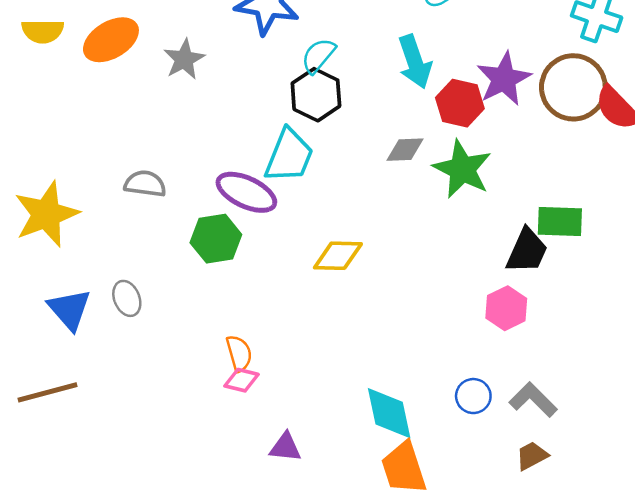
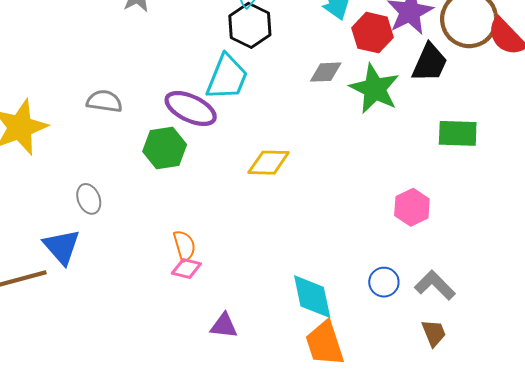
black trapezoid: (527, 251) -> (430, 63), moved
blue triangle: (69, 309) -> (62, 247), moved
brown trapezoid: (532, 456) -> (434, 333), turned 96

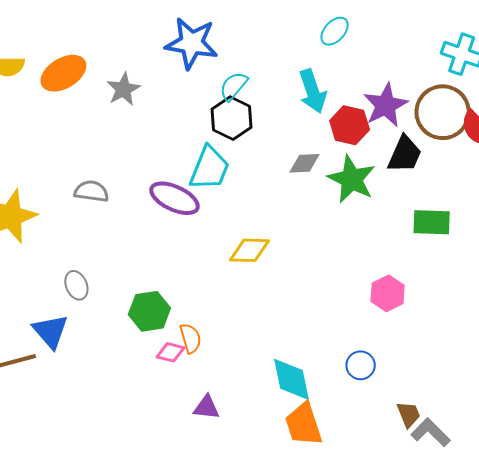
green hexagon: (165, 148) -> (149, 311), moved
orange semicircle: (184, 246) -> (190, 338), moved
gray L-shape: (435, 285) -> (431, 432), moved

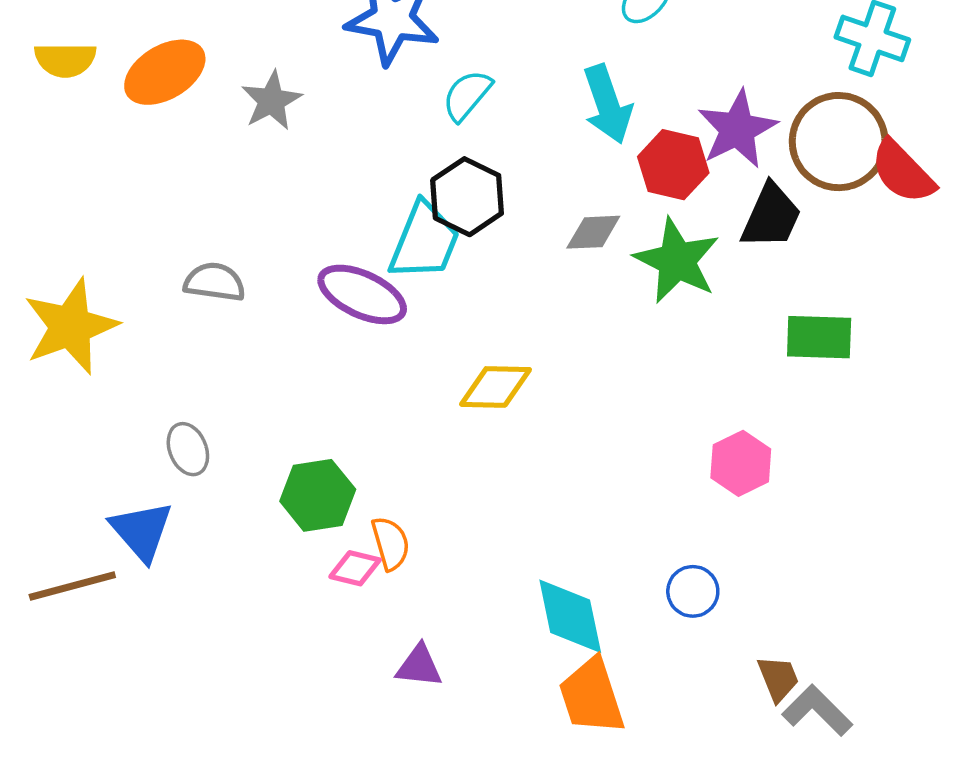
black hexagon: (232, 118) -> (467, 197), moved

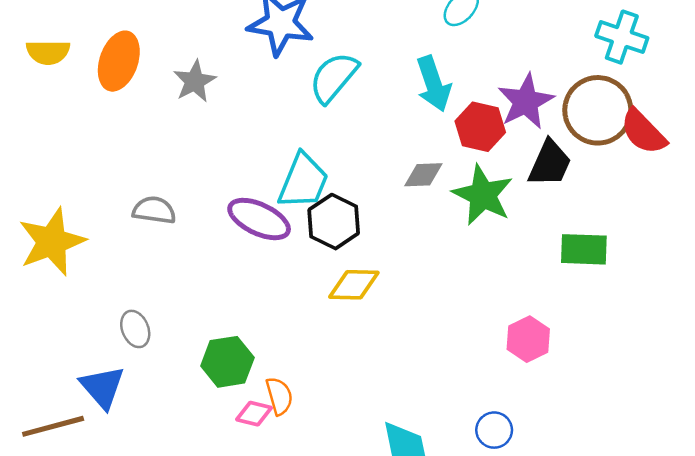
orange ellipse: (165, 72) -> (119, 61), turned -40
cyan semicircle: (467, 95) -> (334, 77), size x1.4
black hexagon: (467, 197) -> (334, 222), moved

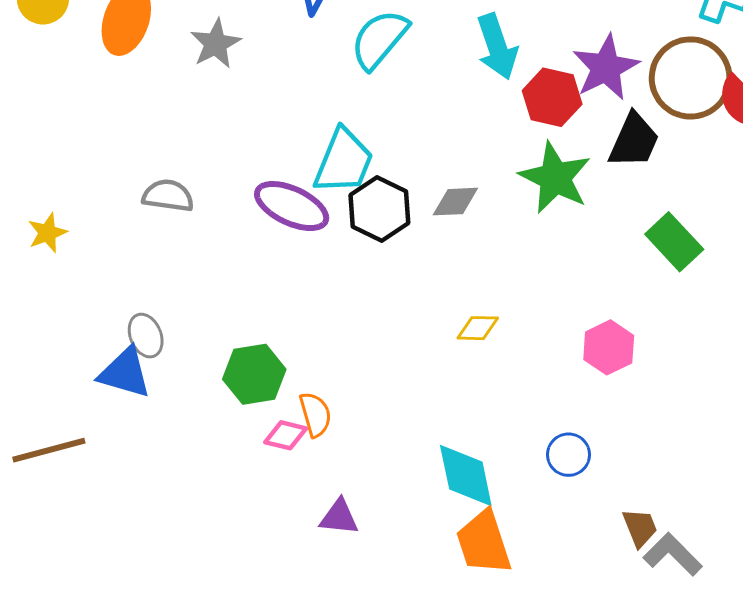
gray diamond: (423, 175) -> (455, 202), moved
yellow star: (52, 242) -> (47, 233), size x0.5
green rectangle: (584, 249) -> (674, 242), turned 45
yellow diamond: (354, 285) -> (478, 328), moved, size x0.7
blue triangle: (102, 387) -> (125, 373), moved, turned -33

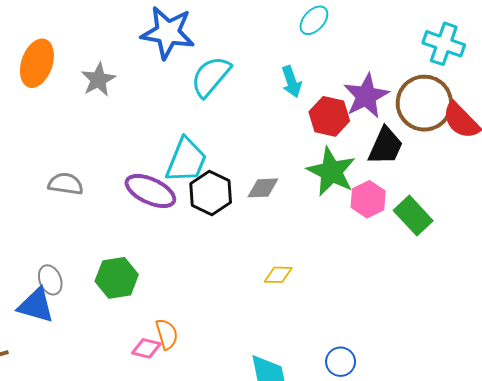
cyan arrow: (497, 47) -> (291, 82), size x0.7
pink hexagon: (609, 347) -> (368, 199), moved
green hexagon: (254, 374) -> (117, 278), moved

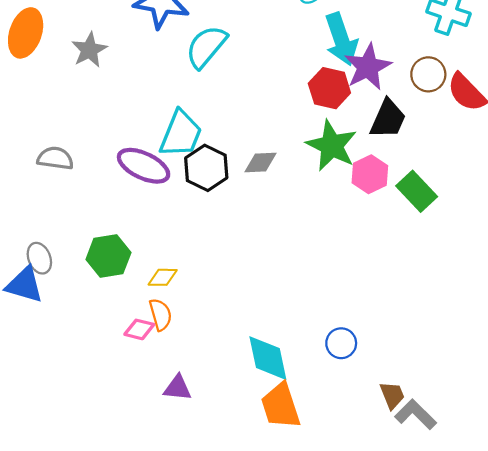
cyan arrow: (291, 82) -> (341, 39), moved, size x1.6
brown circle: (424, 103) -> (428, 74), size x0.6
yellow diamond: (278, 275) -> (163, 277), moved

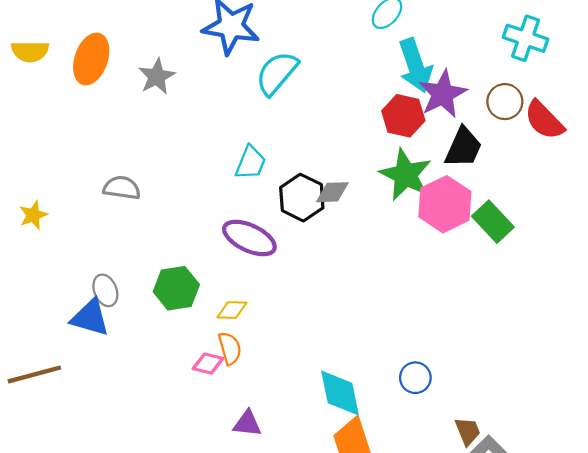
cyan trapezoid: (181, 134) -> (251, 163), size x0.7
purple ellipse: (144, 166) -> (249, 238), moved
black hexagon: (206, 168) -> (302, 198), moved
pink hexagon: (370, 174) -> (445, 204), size x1.4

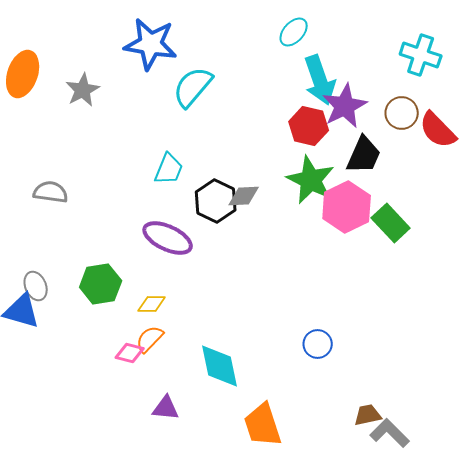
orange semicircle: (230, 348) -> (150, 339), turned -120
blue circle: (415, 378) -> (318, 344), moved
cyan diamond: (340, 393) -> (220, 366), moved
brown trapezoid: (468, 431) -> (368, 415), turned -80

